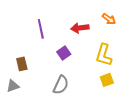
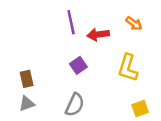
purple line: (41, 29) -> (71, 22), moved
yellow square: (107, 80) -> (140, 108), moved
gray triangle: (13, 86) -> (27, 104), moved

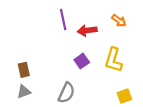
purple square: (78, 65) -> (82, 61), moved

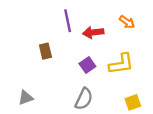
yellow L-shape: (113, 60) -> (121, 64), turned -115
brown rectangle: (24, 70) -> (45, 51), moved
gray semicircle: (66, 93) -> (84, 99), moved

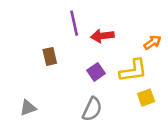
orange arrow: (127, 22) -> (153, 42), moved, turned -70
yellow square: (133, 102) -> (146, 98), moved

